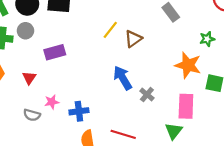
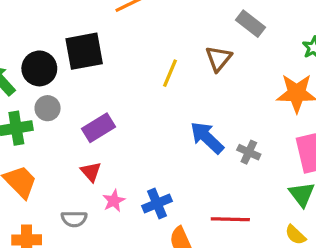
brown triangle: (133, 39) -> (219, 59), moved
red triangle: (29, 78) -> (91, 172), moved
gray semicircle: (32, 115) -> (74, 219), moved

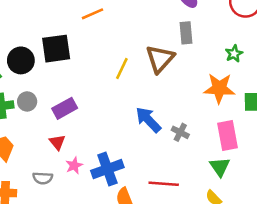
gray rectangle: (251, 24) -> (186, 33), turned 45
brown triangle: (219, 59) -> (160, 59), size x1.4
gray circle: (48, 108) -> (27, 101), moved
blue cross: (157, 203) -> (107, 169), size x1.4

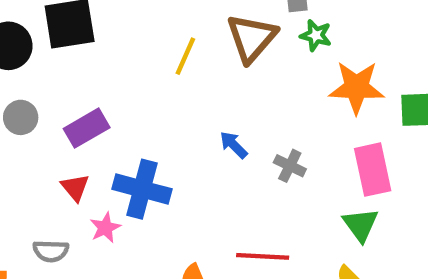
green star: (234, 54) -> (316, 35), moved, turned -30
blue arrow: (148, 120) -> (234, 145), size x0.6
blue cross: (107, 169) -> (142, 189), moved, turned 36

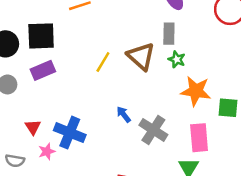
brown triangle: (252, 38) -> (141, 56), turned -36
purple rectangle: (87, 128) -> (43, 70), moved
gray cross: (290, 166) -> (153, 130), size x1.6

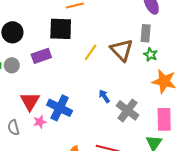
black square: (41, 36) -> (61, 29), moved
red triangle: (33, 127) -> (30, 101), size x1.5
gray semicircle: (15, 161) -> (13, 127), turned 63

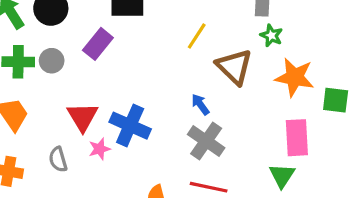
brown triangle: (122, 50) -> (234, 67), moved
yellow line: (91, 52) -> (197, 36), moved
purple rectangle: (41, 56) -> (98, 44), turned -30
gray cross: (128, 110) -> (206, 141), moved

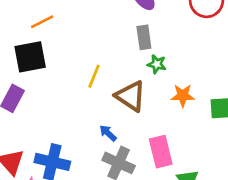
orange star: (295, 77) -> (183, 95), size x0.7
pink rectangle: (297, 138) -> (161, 152), moved

